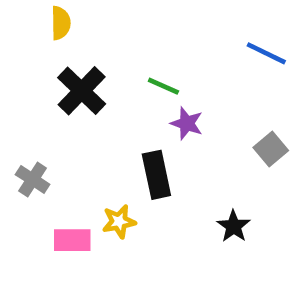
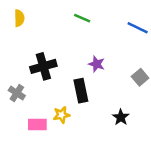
yellow semicircle: (61, 23) -> (19, 18), moved
green line: (163, 86) -> (82, 18), moved
black cross: (82, 91) -> (43, 66), moved, turned 30

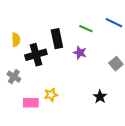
yellow semicircle: (19, 18) -> (16, 40), moved
green line: (82, 18) -> (86, 29), moved
black rectangle: (81, 91) -> (57, 39), moved

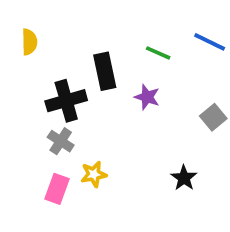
yellow semicircle: (16, 40) -> (29, 42), moved
gray cross: (14, 77) -> (61, 141), moved
pink rectangle: (31, 103) -> (57, 189), turned -70

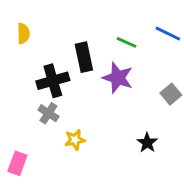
purple star: (147, 97) -> (118, 78), size x1.5
pink rectangle: (57, 189) -> (17, 163), moved

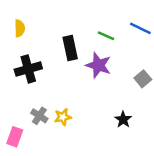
black cross: (53, 81) -> (28, 69), moved
gray cross: (48, 113) -> (39, 116), moved

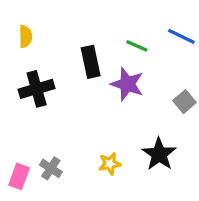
gray cross: (39, 116) -> (51, 168), moved
yellow star: (63, 117) -> (110, 164), moved
black star: (123, 120) -> (159, 154), size x1.5

